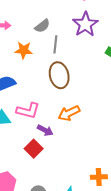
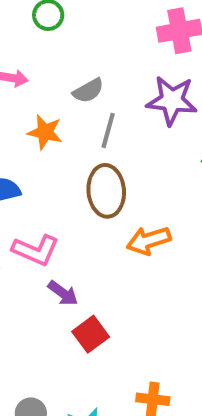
purple star: (85, 24) -> (172, 100), turned 30
orange arrow: (69, 113) -> (149, 240), moved
red square: (34, 149) -> (91, 334), moved

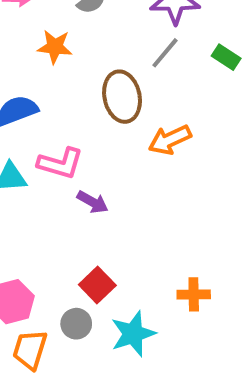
gray line: (108, 130) -> (165, 53), moved, turned 32
red square: (91, 334) -> (97, 285), moved

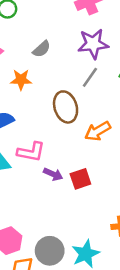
red square: (97, 285) -> (80, 179), moved, turned 30
gray circle: (76, 324) -> (50, 251), size x1.5

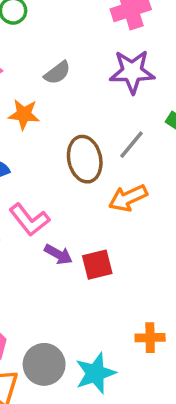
gray line: (90, 77) -> (132, 145), moved
pink L-shape: (31, 152) -> (29, 220), turned 36

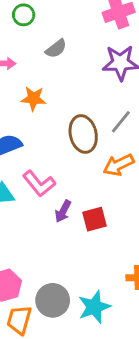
gray semicircle: (57, 73) -> (56, 49), moved
purple arrow: (58, 254) -> (63, 211), turned 90

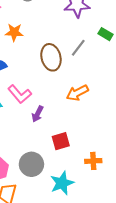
orange arrow: (119, 165) -> (77, 93), moved
red square: (94, 219) -> (61, 141), moved
gray circle: (53, 300) -> (31, 164), moved

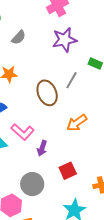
gray circle: (31, 164) -> (32, 184), moved

